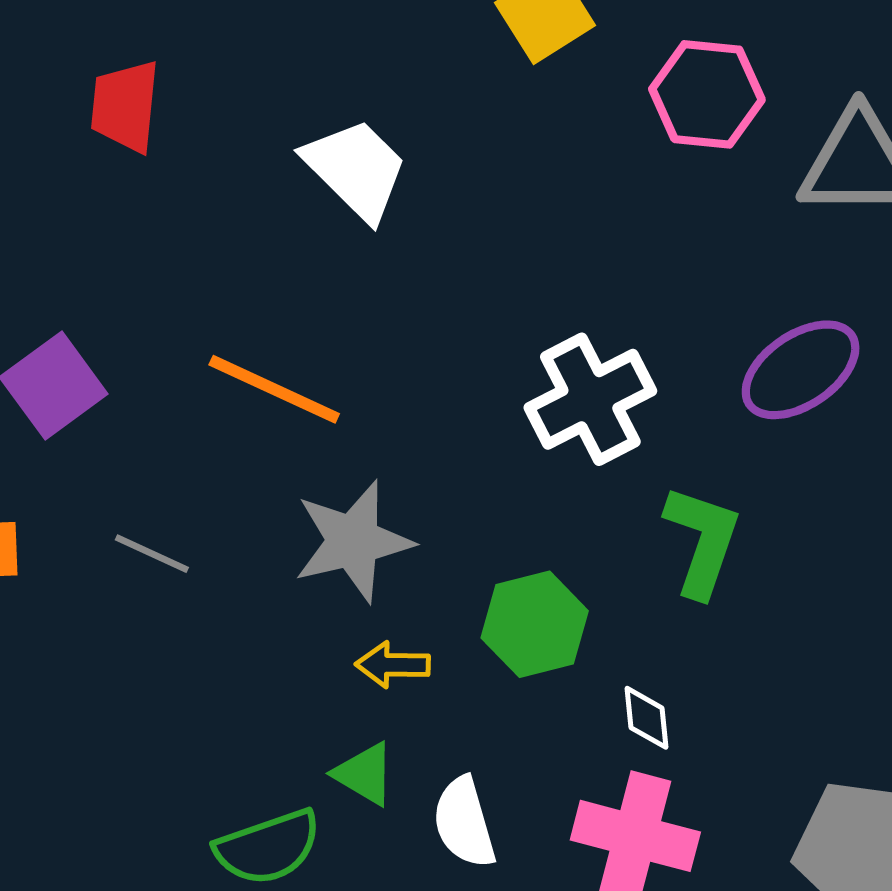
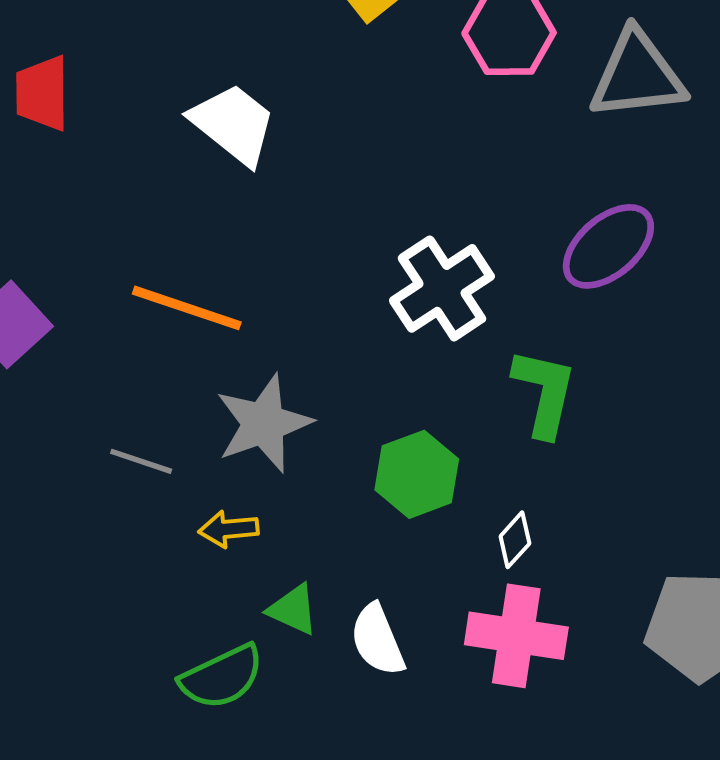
gray line: (152, 554) -> (141, 461), moved
yellow arrow: (393, 665) -> (229, 529), moved
white diamond: (646, 718) -> (515, 540), turned 54

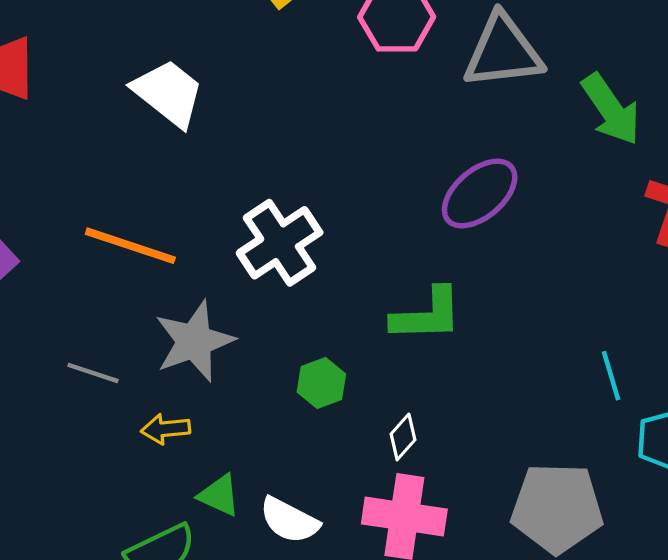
white cross: (442, 288) -> (280, 243), moved
green L-shape: (544, 393) -> (427, 315), turned 76
green hexagon: (417, 474) -> (321, 383), size x0.7
white semicircle: (377, 640) -> (289, 520), turned -40

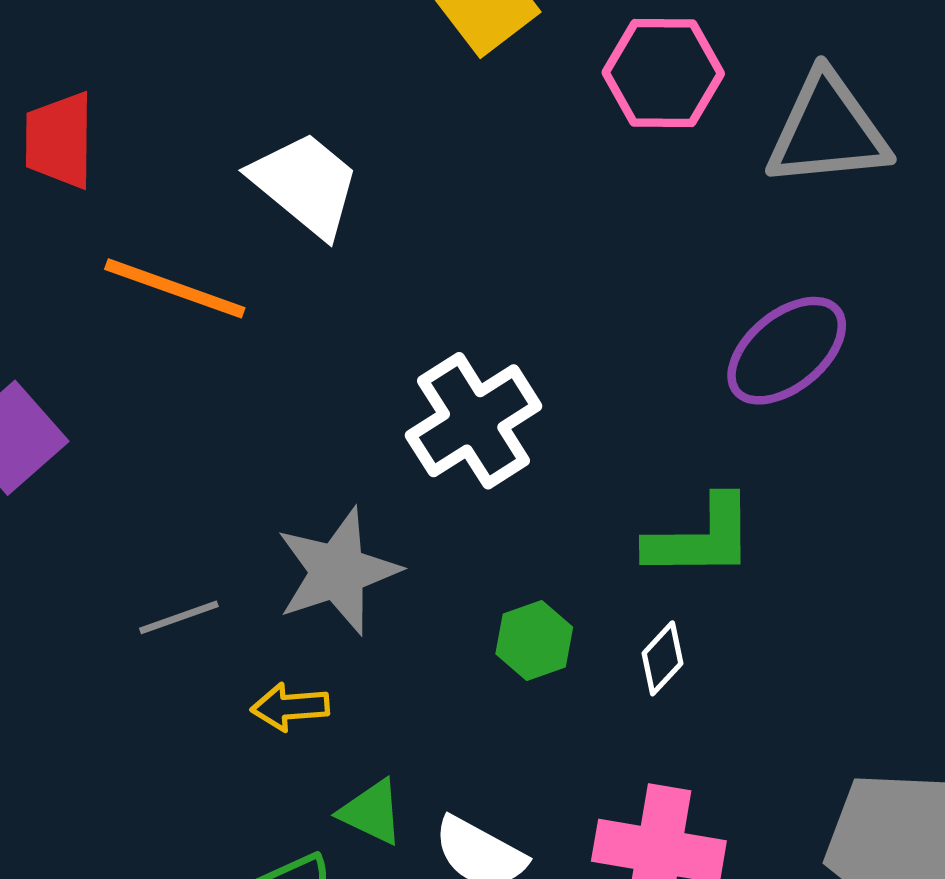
orange line: (130, 246) -> (175, 288), moved
gray line: (93, 373) -> (179, 617), turned -39
white diamond: (403, 437) -> (663, 658), moved

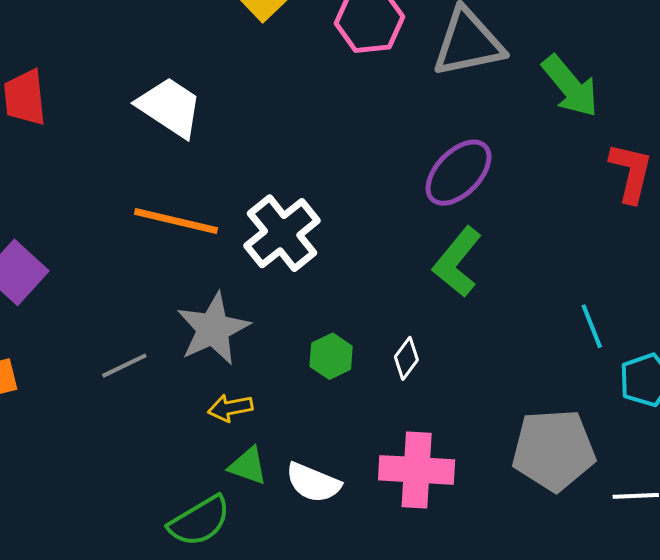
orange line: (175, 288) -> (176, 221), moved
green L-shape: (701, 538) -> (457, 262), moved, turned 136
yellow arrow: (290, 707) -> (230, 408), moved

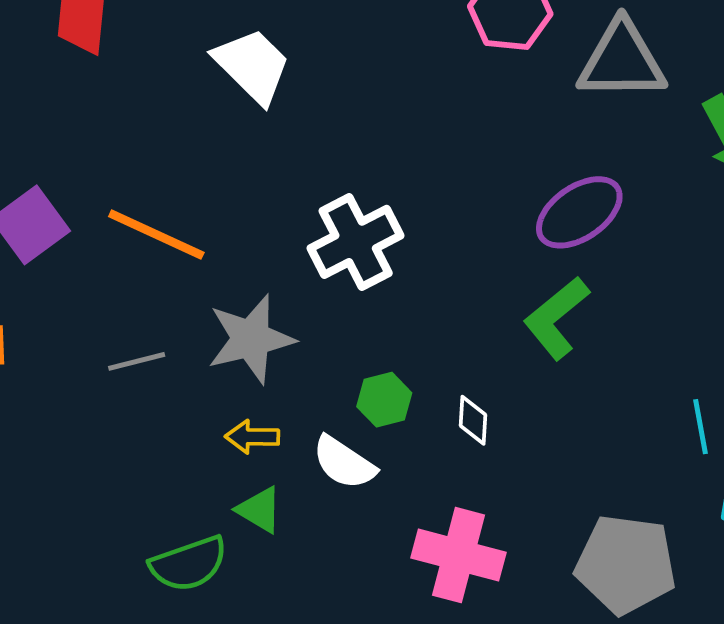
orange line: (176, 221) -> (156, 235), moved
white diamond: (406, 358) -> (473, 420), turned -45
white semicircle: (313, 483) -> (344, 463), moved

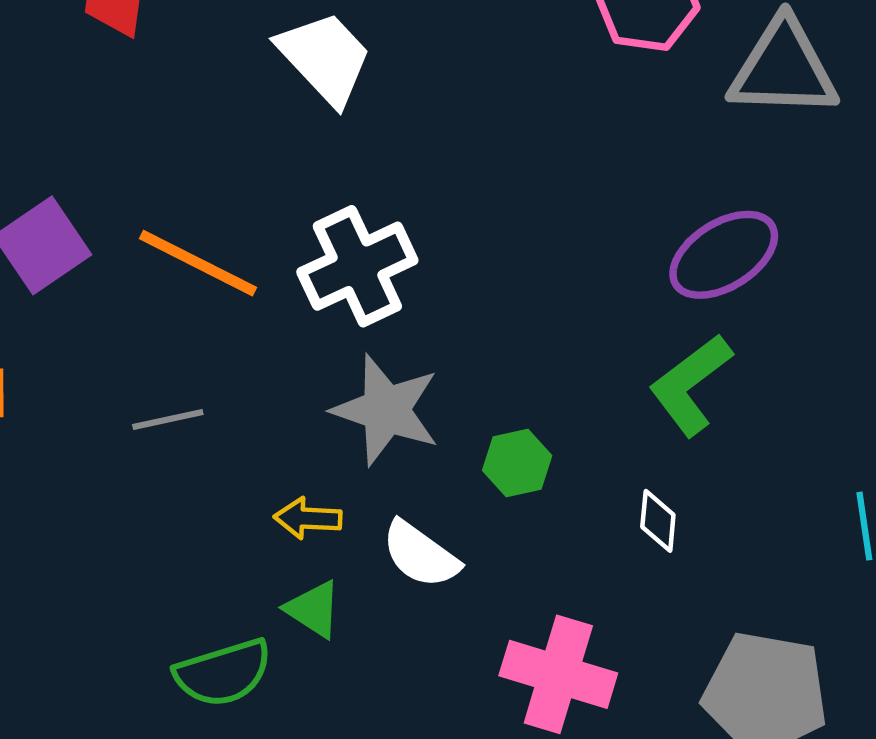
white cross: (356, 242) -> (357, 266), moved
gray star: (251, 339) -> (386, 410), moved, turned 30
green hexagon: (384, 400) -> (517, 463), moved
white diamond: (473, 420) -> (658, 521), moved

